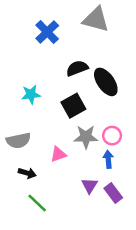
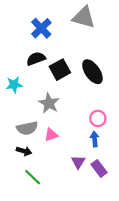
black semicircle: (77, 68) -> (36, 59), moved
cyan star: (31, 94) -> (14, 85), moved
black square: (73, 106) -> (60, 70), moved
gray star: (86, 137) -> (49, 103), moved, turned 30
gray semicircle: (18, 141) -> (27, 128), moved

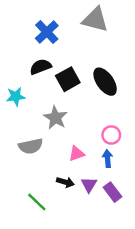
pink triangle: (51, 135) -> (77, 154), moved
black arrow: (24, 151) -> (65, 182), moved

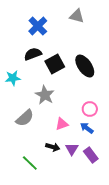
gray triangle: (95, 20) -> (77, 16), size x0.7
gray semicircle: (31, 146) -> (25, 118), turned -30
blue arrow: (108, 159) -> (87, 128), turned -48

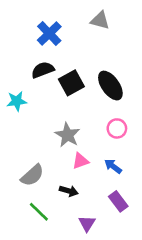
gray star: (45, 95) -> (67, 135), moved
pink circle: (90, 109) -> (117, 128), moved
gray semicircle: (25, 118) -> (32, 175), moved
purple triangle: (72, 149) -> (87, 223), moved

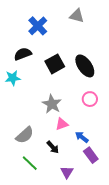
black semicircle: (43, 70) -> (23, 54), moved
blue arrow: (113, 166) -> (82, 137), moved
black arrow: (69, 191) -> (53, 147), turned 32

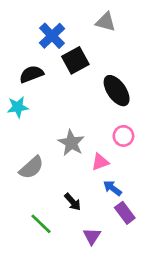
black square: (55, 64) -> (75, 60), moved
pink triangle: (62, 124) -> (100, 162), moved
gray semicircle: (25, 135) -> (31, 168), moved

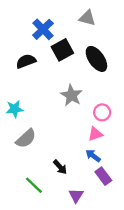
black ellipse: (117, 91) -> (96, 59), moved
cyan star: (18, 107) -> (15, 109), moved
gray star: (71, 143) -> (71, 95), moved
pink triangle: (100, 162) -> (95, 134), moved

